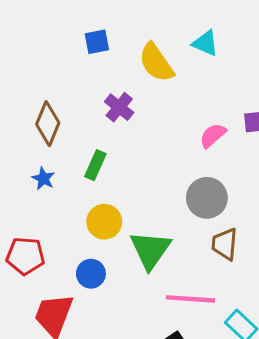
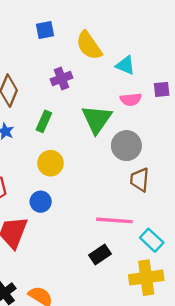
cyan triangle: (205, 43) -> (125, 65), moved
purple cross: (119, 107) -> (61, 78), turned 30
pink semicircle: (213, 135) -> (131, 99), turned -145
green triangle: (150, 250) -> (97, 119), moved

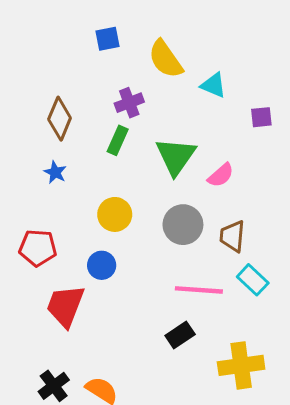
pink semicircle: (131, 99) -> (221, 175), moved, turned -35
green rectangle: (44, 121) -> (118, 140), moved
gray circle: (126, 146) -> (183, 225), moved
cyan rectangle: (152, 240) -> (253, 280), moved

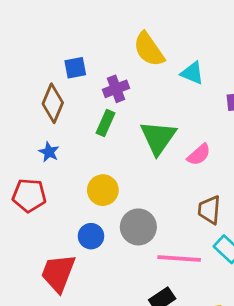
blue square: (107, 39) -> (75, 68), moved
gray circle: (183, 225) -> (138, 227), moved
red pentagon: (38, 248) -> (29, 195), moved

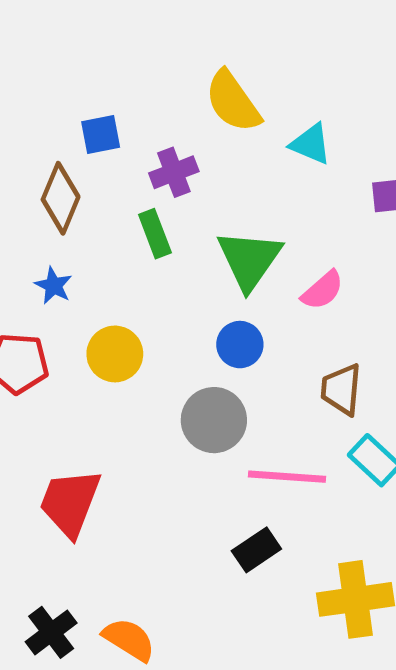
green rectangle: (105, 123) -> (155, 234), turned -45
yellow circle: (103, 190) -> (115, 354), moved
blue circle: (91, 236) -> (240, 345), moved

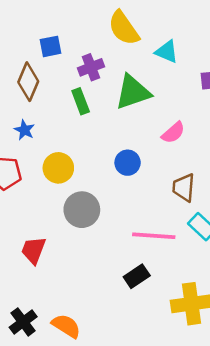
green triangle: (249, 260) -> (133, 92), moved, turned 36
gray circle: (214, 420) -> (82, 210), moved
red trapezoid: (70, 503) -> (34, 250), size x0.7

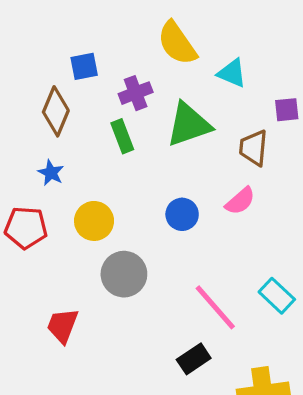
pink semicircle: (173, 133) -> (240, 201), moved
brown trapezoid: (184, 187) -> (254, 148), moved
pink line: (154, 236) -> (215, 307), turned 45

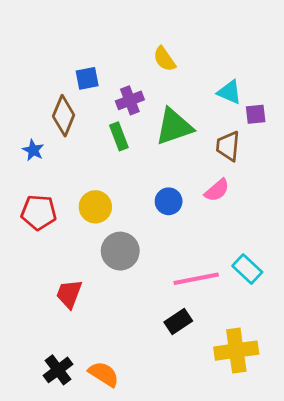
yellow semicircle: (177, 43) -> (164, 59), size x0.7
cyan triangle: (232, 73) -> (229, 92), moved
blue star: (51, 173) -> (33, 150), moved
pink line: (215, 307) -> (196, 279), turned -60

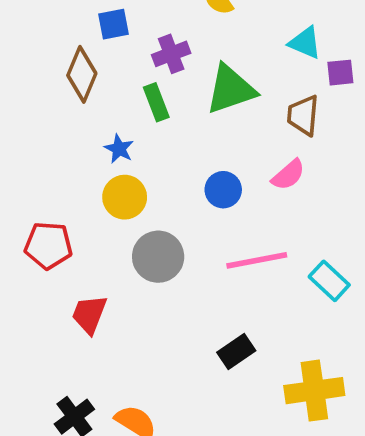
blue star: (33, 150) -> (119, 149), moved
red pentagon: (39, 212) -> (48, 245), moved
pink line: (196, 279) -> (257, 260), moved

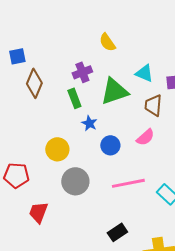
blue square: (113, 24) -> (17, 56), moved
cyan triangle: (305, 43) -> (144, 73), moved
blue star: (119, 149) -> (89, 123), moved

